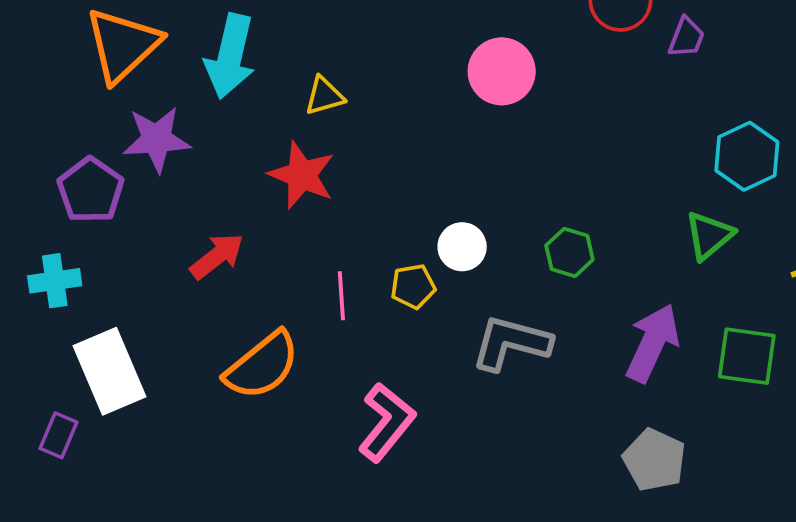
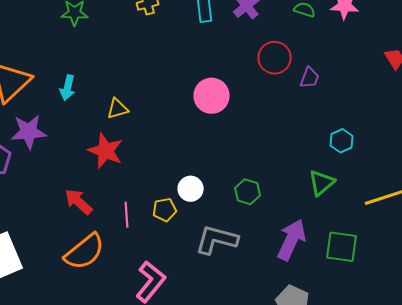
cyan arrow: (230, 56) -> (68, 88), size x0.6
cyan hexagon: (747, 156) -> (342, 141), size x0.7
red arrow: (217, 256) -> (79, 202), moved, turned -100

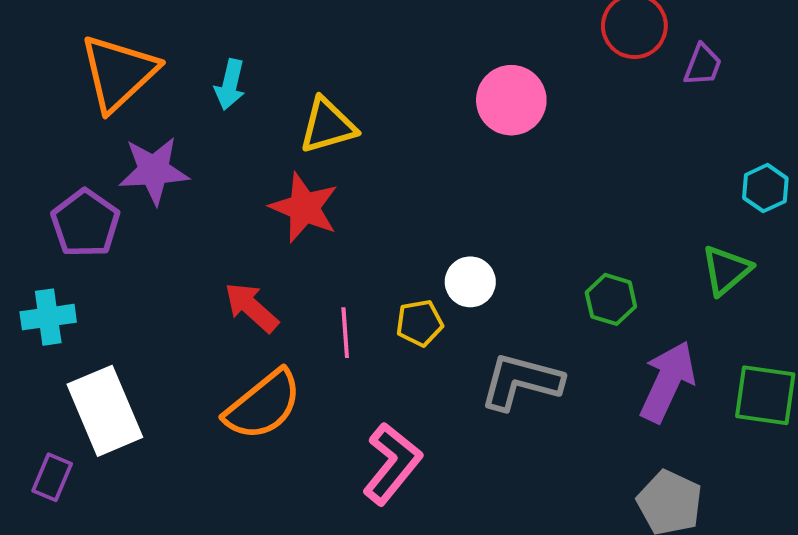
yellow triangle: (118, 109) -> (328, 126), size x1.4
green hexagon: (248, 192) -> (611, 299), moved

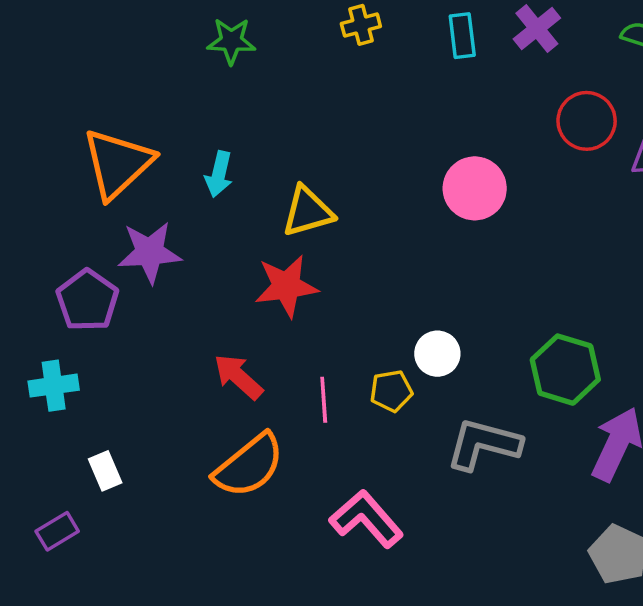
red star: (304, 208) -> (286, 286), turned -30
green hexagon: (611, 299) -> (565, 370), size x1.5
white rectangle: (105, 411) -> (105, 471), size x0.5
pink L-shape: (392, 464) -> (366, 519), turned -80
purple rectangle: (52, 477) -> (57, 531), turned 36

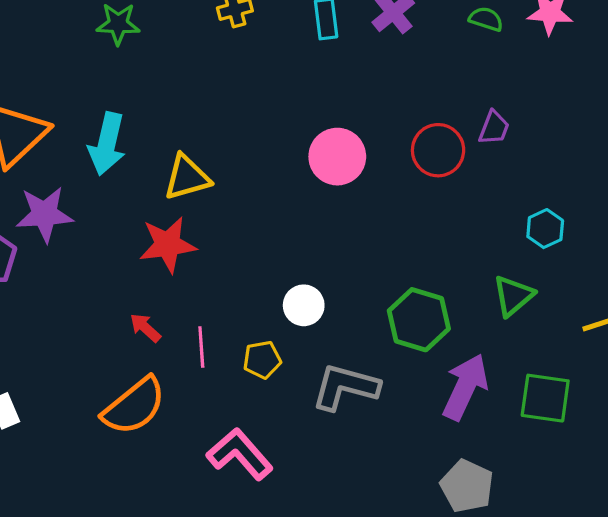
red circle: (587, 121) -> (438, 150), moved
cyan arrow: (219, 174) -> (107, 144), size x1.5
red arrow: (238, 377) -> (145, 328), moved, size x0.7
yellow pentagon: (391, 391) -> (262, 360), moved

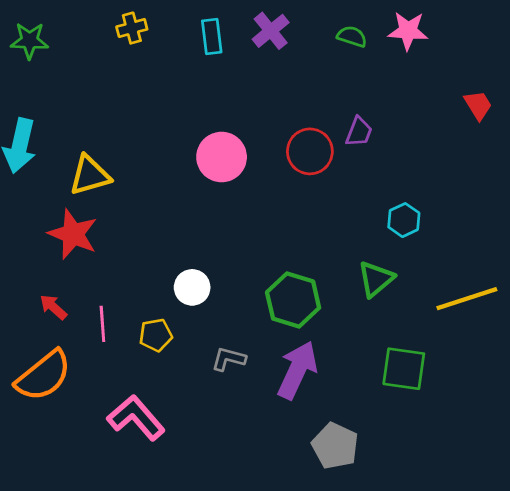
red star: (168, 245) -> (73, 234), turned 30
gray L-shape: (345, 387) -> (229, 359), size x0.6
purple arrow: (465, 387) -> (297, 370), moved

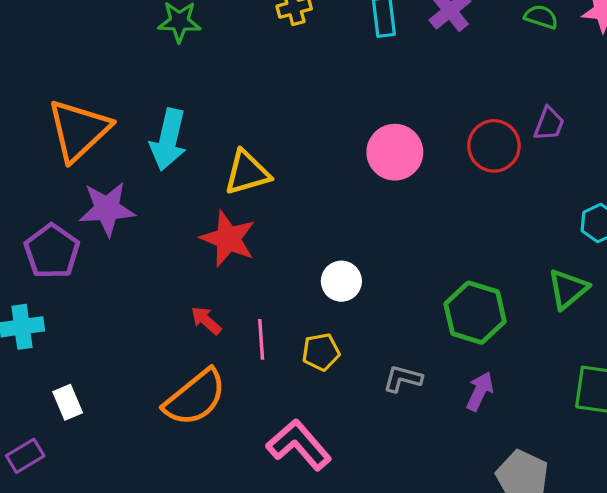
white circle: (192, 287) -> (341, 281), moved
purple arrow: (297, 370) -> (480, 391), size x0.6

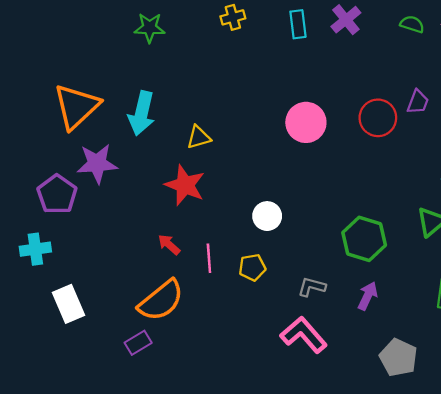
yellow triangle: (247, 173) -> (199, 137), size x0.7
white rectangle: (68, 402) -> (68, 304), size x1.5
pink L-shape: (299, 445) -> (304, 335), moved
purple rectangle: (25, 456) -> (138, 343), moved

